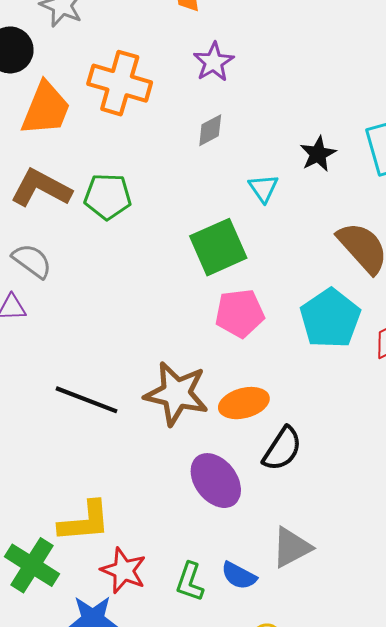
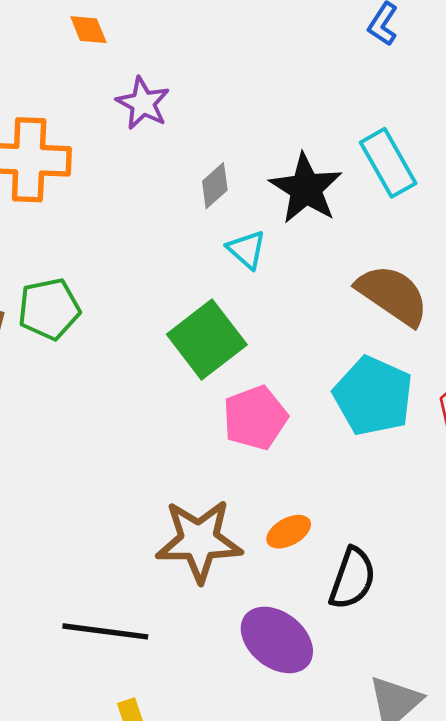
gray diamond: (210, 130) -> (215, 186), moved
black star: (318, 154) -> (306, 189), size x1.5
black line: (86, 400) -> (105, 631), moved
orange ellipse: (244, 403) -> (289, 532), size x0.7

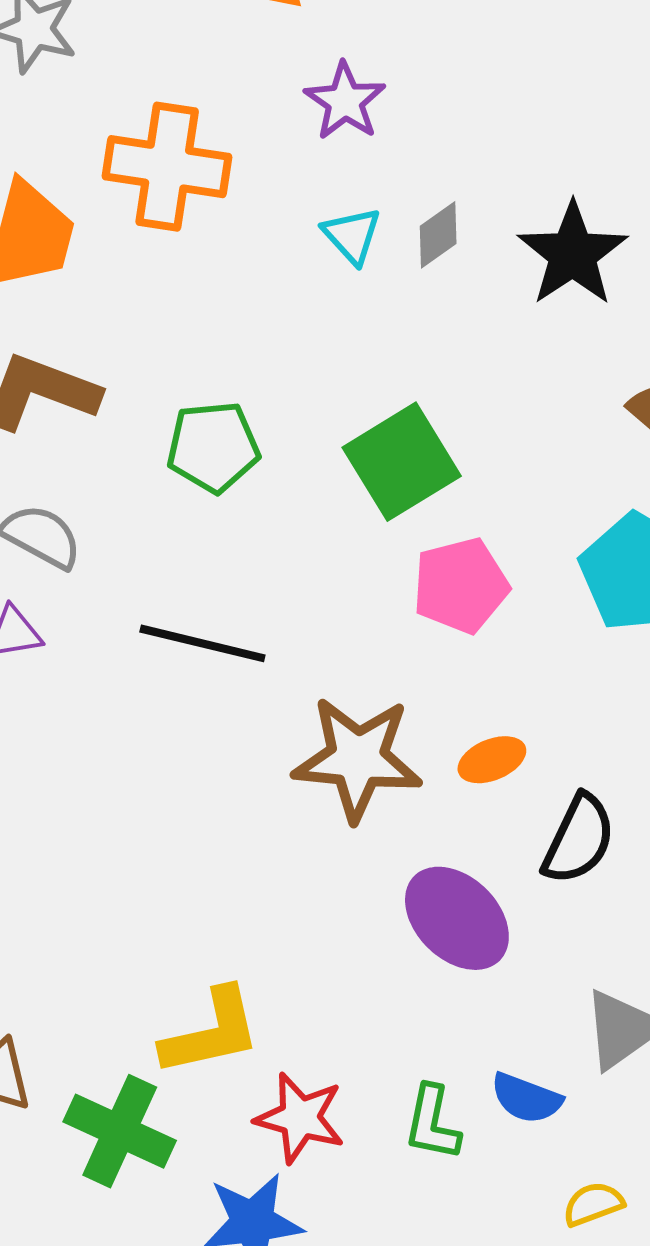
cyan triangle: (247, 250) -> (352, 235), moved
green pentagon: (49, 309) -> (213, 447), moved
black line: (105, 631) -> (202, 643), moved

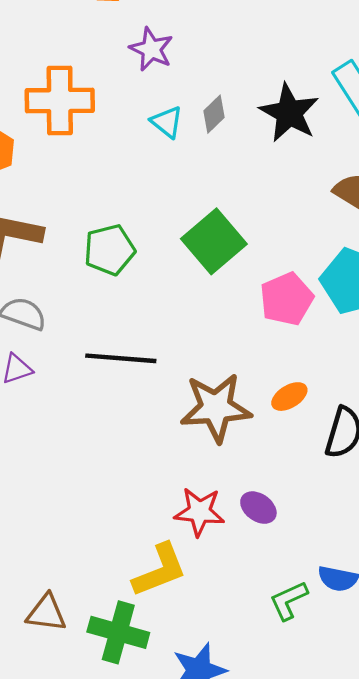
pink pentagon: (461, 586) -> (287, 299), moved
purple ellipse: (457, 918) -> (258, 508), moved, size x0.6
red star: (300, 1118) -> (199, 512), moved
green L-shape: (432, 1123) -> (289, 600), turned 63

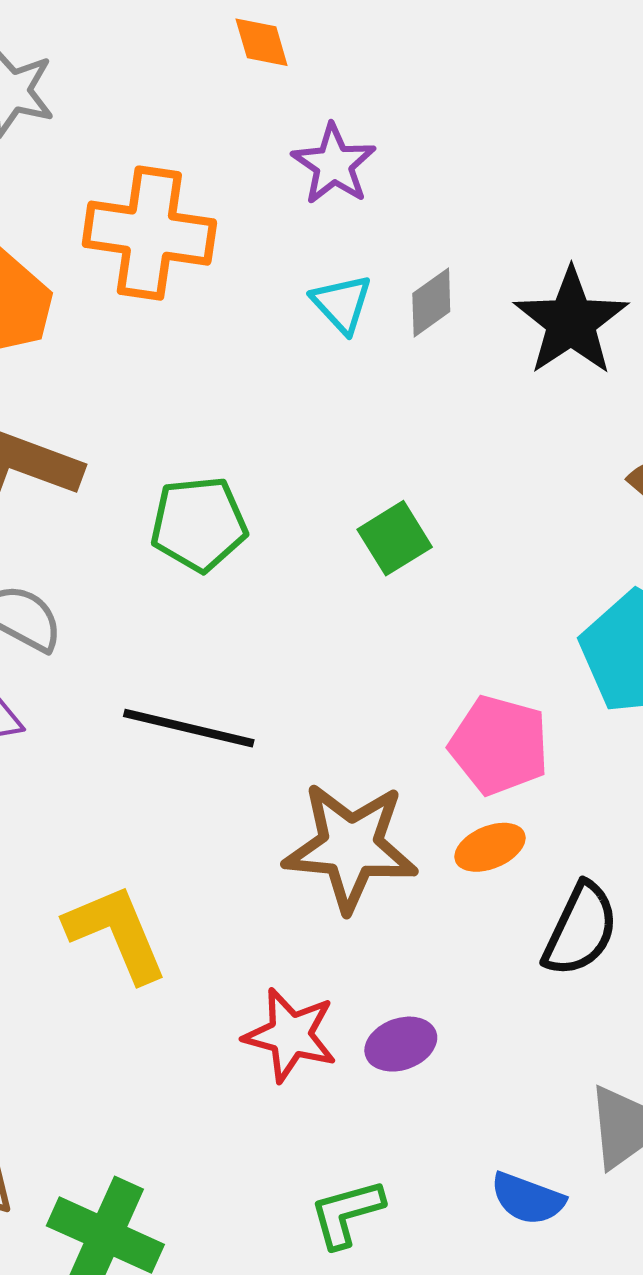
green square: (214, 241) -> (395, 538), size x0.6
pink pentagon: (287, 299) -> (499, 745), moved, turned 30
purple ellipse: (258, 508) -> (401, 1044), turned -64
yellow L-shape: (160, 570) -> (116, 933), moved, turned -100
green L-shape: (289, 600) -> (347, 1213), moved

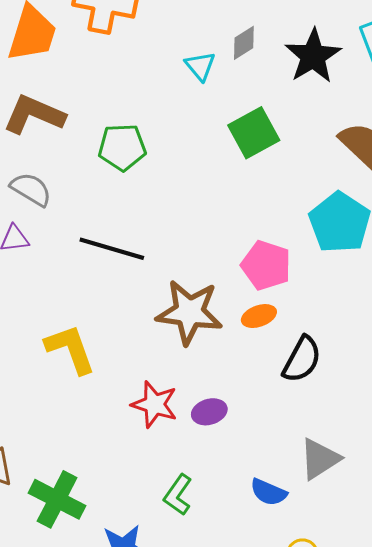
cyan triangle: (342, 304) -> (200, 66), moved
green square: (395, 538) -> (254, 133), moved, size x1.4
green L-shape: (347, 1213) -> (178, 495), turned -42

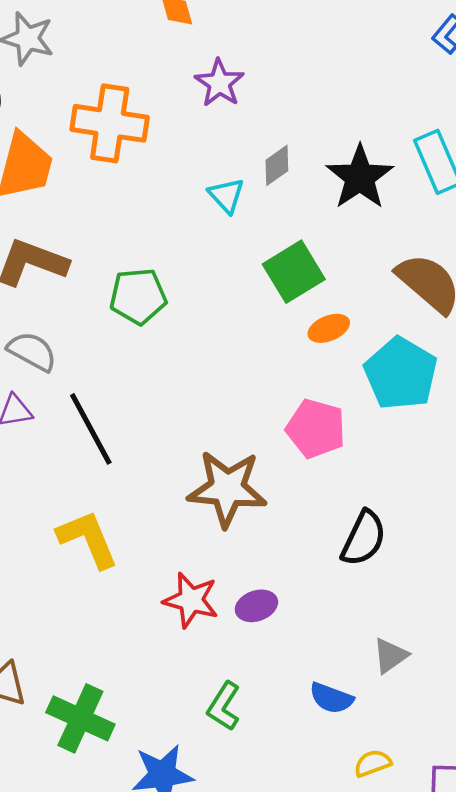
black line: (112, 249) -> (91, 429), moved, turned 48
orange ellipse: (259, 316) -> (329, 328), moved
gray triangle: (320, 459) -> (390, 656), size x0.7

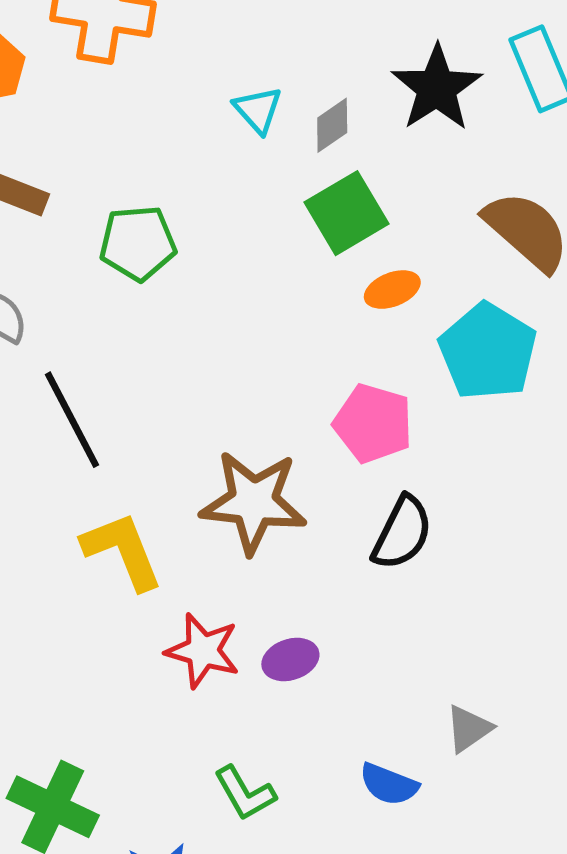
gray diamond: (277, 165) -> (332, 125), moved
black semicircle: (364, 538) -> (402, 533), moved
yellow L-shape: (88, 539) -> (122, 551), moved
green L-shape: (224, 706) -> (245, 793), turned -63

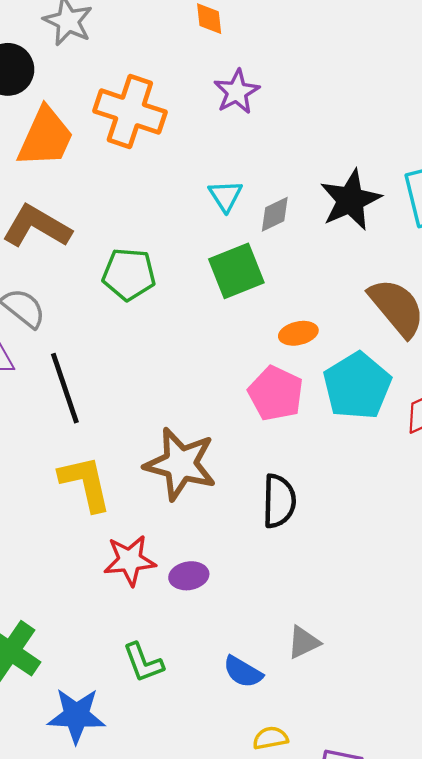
green square: (346, 213) -> (236, 271), moved
pink pentagon: (373, 423) -> (276, 394), moved
black semicircle: (402, 533) -> (279, 501), turned -34
red star: (203, 651) -> (130, 560), turned -30

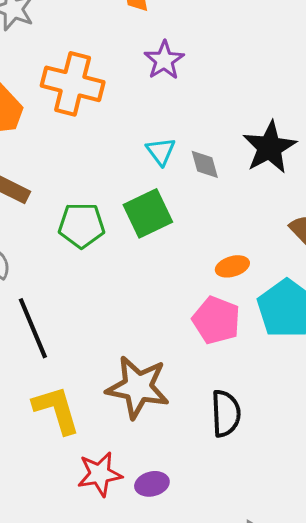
gray diamond: (275, 214) -> (205, 164), turned -76
green square: (236, 271) -> (148, 213), moved

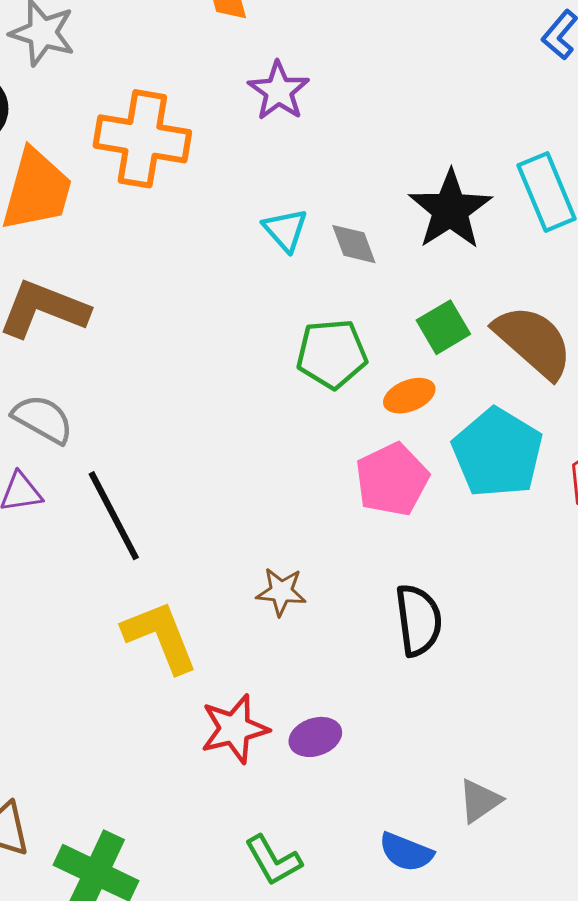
green square: (148, 213) -> (443, 327), moved, size x0.7
green pentagon: (82, 225) -> (332, 354), moved
pink pentagon: (216, 320) -> (392, 479), turned 30
brown star: (138, 387) -> (281, 592), size x0.5

